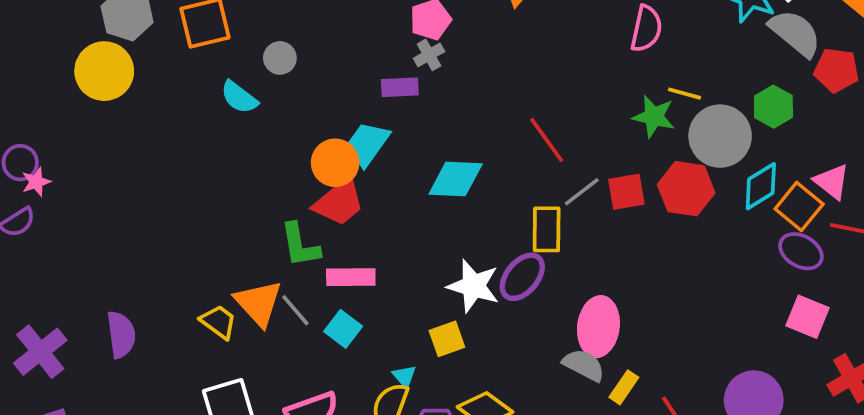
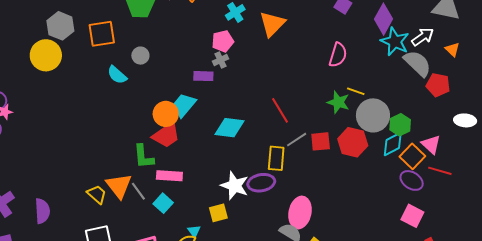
green hexagon: (773, 107) -> (400, 125), moved
purple ellipse: (522, 277) -> (261, 183), turned 36
purple semicircle: (121, 335) -> (42, 211), moved

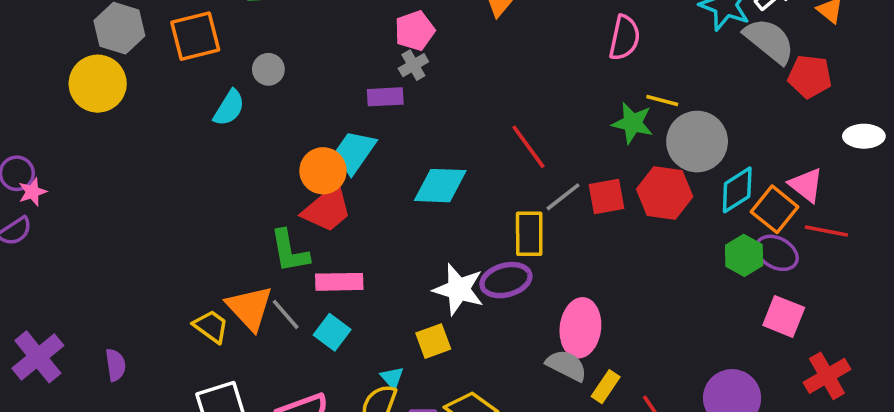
cyan semicircle: (117, 75) -> (229, 108), turned -95
green hexagon: (400, 125) -> (744, 255), moved
purple semicircle: (42, 211) -> (115, 365), size x0.7

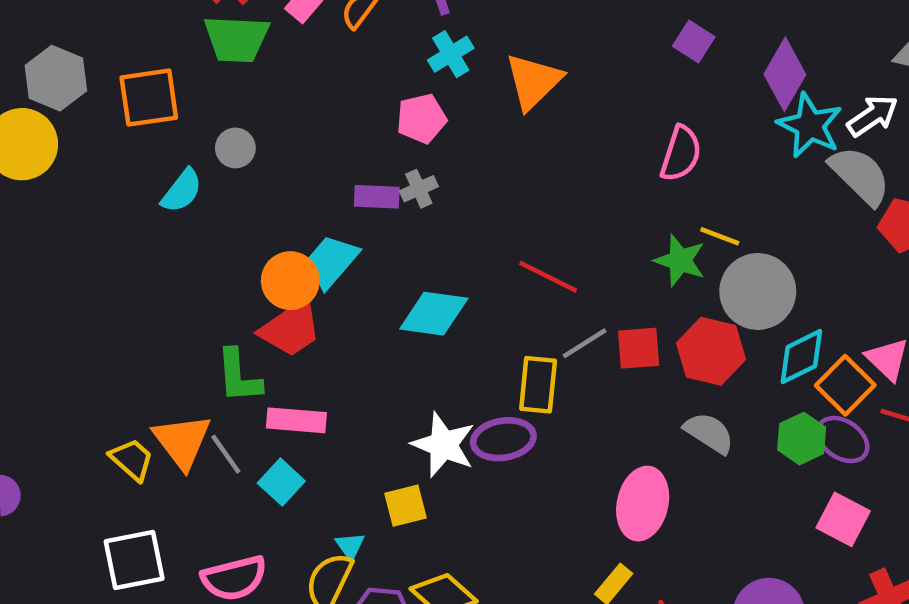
gray cross: (413, 65) -> (419, 189), moved
red line: (528, 147) -> (548, 277), turned -33
pink ellipse: (580, 328) -> (643, 504), moved
gray semicircle: (566, 365) -> (709, 433), moved

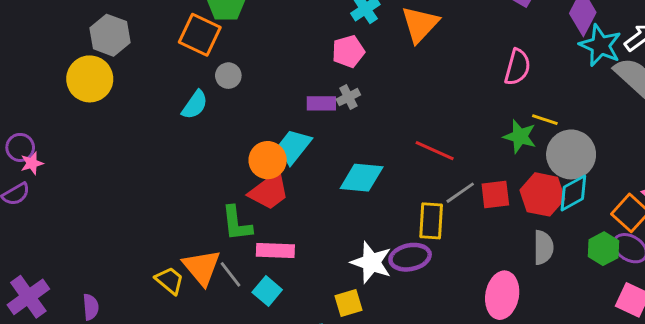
orange square: (149, 98) -> (200, 35), moved, turned 36
cyan diamond: (801, 357) -> (573, 193), moved
gray semicircle: (709, 433) -> (543, 247), turned 60

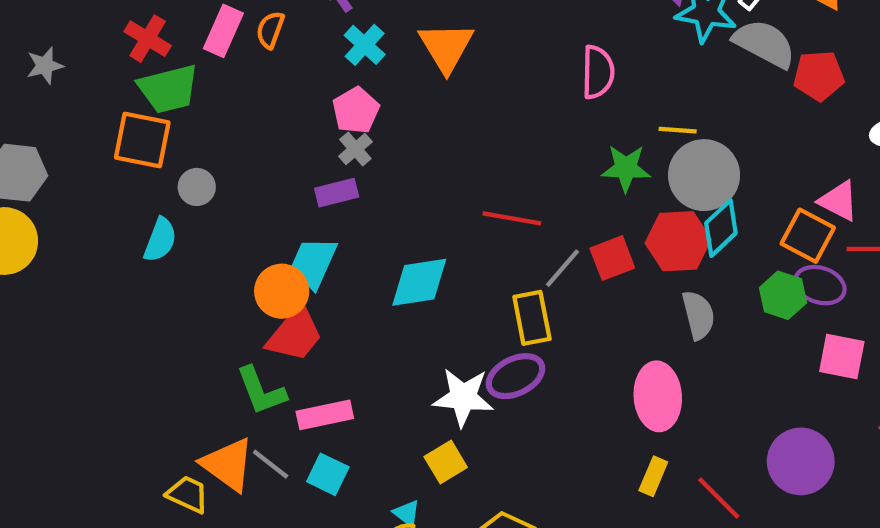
gray cross: (348, 97) -> (355, 149), moved
yellow line: (545, 120) -> (678, 130), moved

